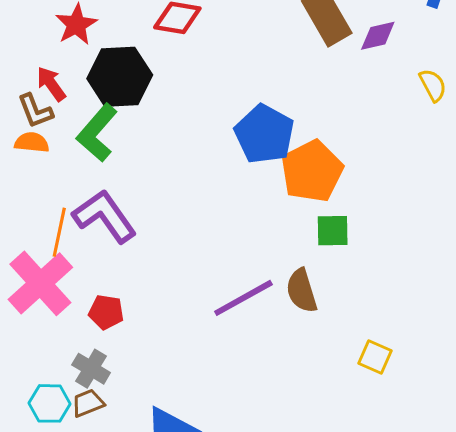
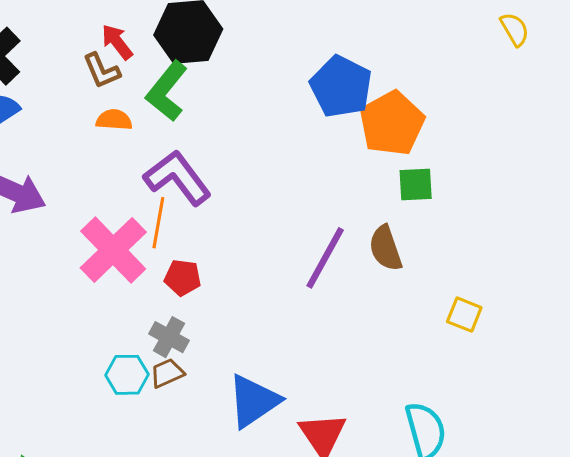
orange semicircle: (32, 142) -> (114, 120), moved
orange line: (59, 232) -> (158, 223), moved
purple line: (243, 298) -> (325, 258), turned -30

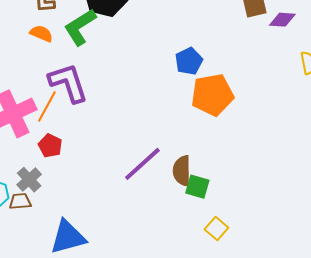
blue pentagon: (341, 87) -> (189, 61), size x0.7
green square: (416, 185) -> (197, 187), moved

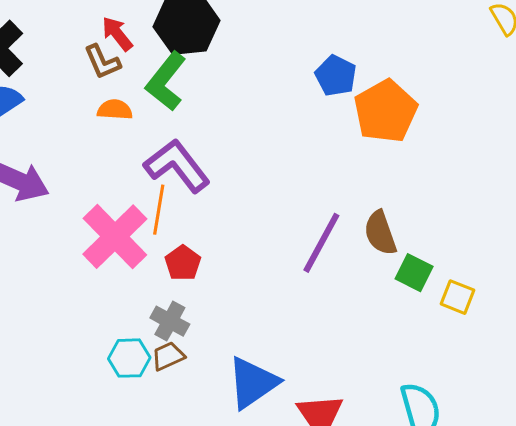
red pentagon: (50, 146) -> (183, 263), turned 30
green square: (197, 187) -> (414, 273), moved, turned 30

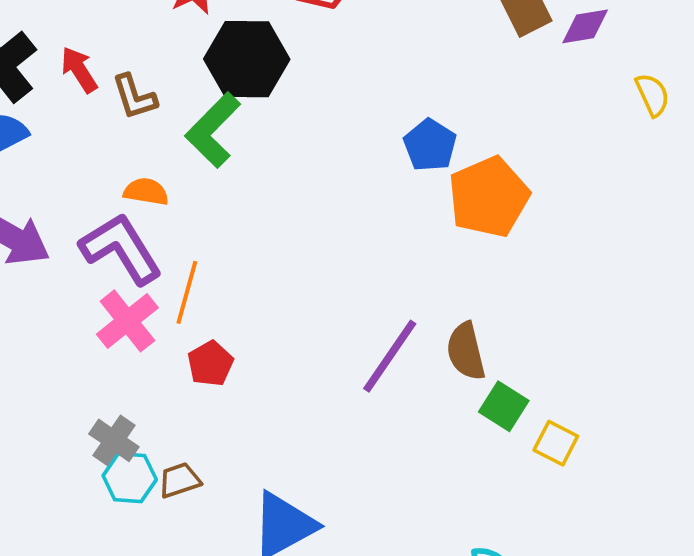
red arrow: (117, 34) -> (79, 70), moved
orange semicircle: (115, 110) -> (146, 192), moved
purple L-shape: (177, 166) -> (121, 249), moved
pink cross: (115, 237) -> (127, 321), size x0.7
gray cross: (170, 321) -> (114, 440), moved

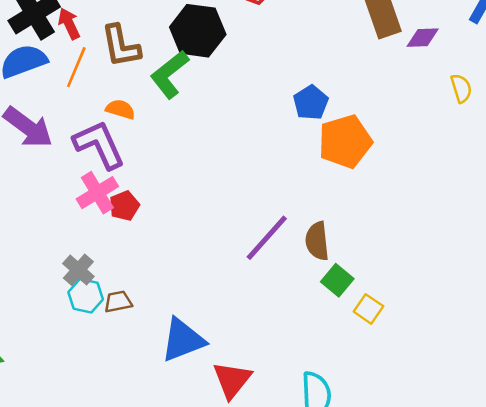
red arrow: (79, 70) -> (69, 24), moved
brown L-shape: (134, 97) -> (121, 46), size x1.4
orange line: (187, 292) -> (76, 67), moved
red pentagon: (210, 364) -> (124, 206), moved

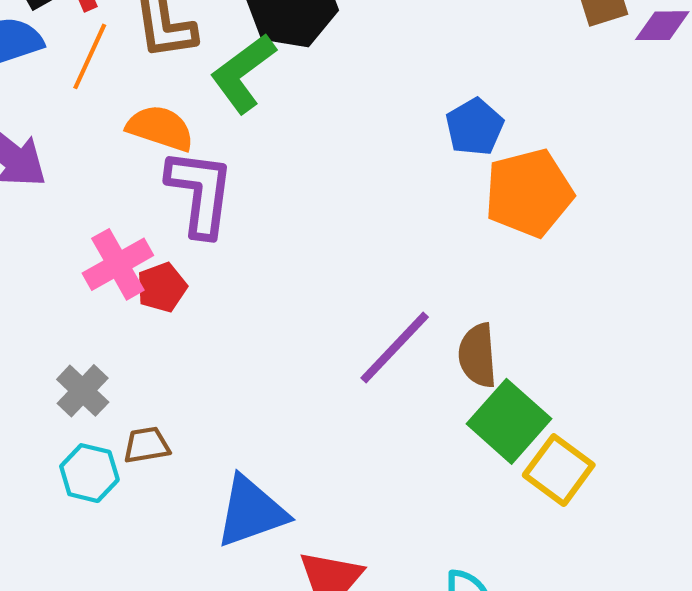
orange semicircle: (120, 109) -> (160, 128), size x1.4
purple L-shape: (99, 145) -> (200, 193), moved, turned 30
green square: (337, 280) -> (509, 421), size x1.5
cyan hexagon: (86, 296) -> (89, 473), moved
yellow square: (368, 309) -> (559, 470), size x1.4

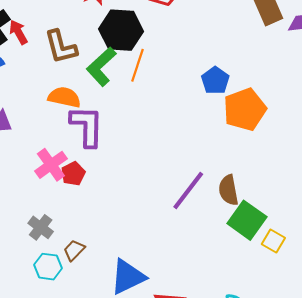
orange line: (90, 56) -> (138, 65), moved
brown trapezoid: (147, 445) -> (74, 250), turned -30
yellow square: (559, 470) -> (273, 241), size x0.7

